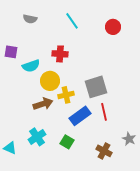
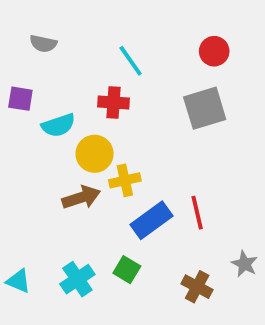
gray semicircle: (30, 19) -> (43, 44), moved
cyan line: (72, 21) -> (131, 61), moved
gray square: (96, 87) -> (205, 108), moved
cyan cross: (37, 137) -> (77, 279), moved

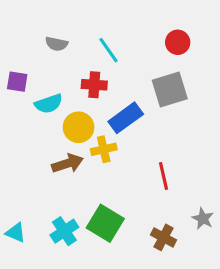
gray semicircle: (43, 44) -> (56, 44), moved
blue rectangle: (151, 220) -> (126, 118), moved
green square: (127, 270) -> (105, 223), size x1.6

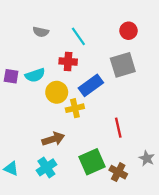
purple square: (17, 82) -> (11, 76), moved
brown arrow: (68, 163) -> (53, 139), moved
green square: (105, 223) -> (92, 162), moved, turned 35

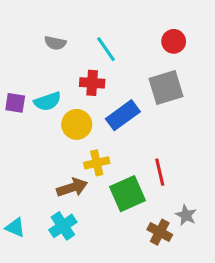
yellow cross: (75, 108) -> (97, 163), moved
gray star: (147, 158) -> (186, 215), moved
green square: (92, 162) -> (127, 194), moved

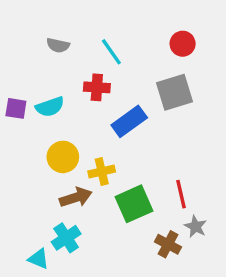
yellow circle: (77, 124) -> (63, 157), moved
red line: (160, 172) -> (181, 194), moved
cyan triangle: (15, 227) -> (39, 259), moved

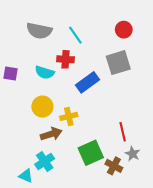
gray semicircle: (58, 45) -> (39, 31), size x1.6
cyan semicircle: (50, 107) -> (45, 72), moved, turned 36
green square: (134, 204) -> (91, 153), moved

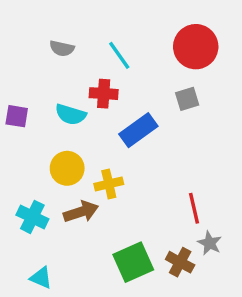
red circle: (124, 30) -> (196, 47), size x1.6
gray semicircle: (39, 31) -> (62, 48), size x0.6
gray square: (118, 63) -> (187, 99), size x0.6
green square: (91, 153) -> (133, 262), moved
cyan cross: (45, 161) -> (32, 217), moved, turned -30

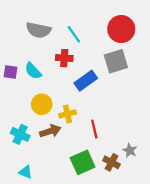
gray semicircle: (62, 48) -> (38, 30), size x1.6
gray square: (187, 99) -> (116, 61), size x1.6
cyan semicircle: (71, 114) -> (33, 71), moved, turned 30
red line: (194, 208) -> (94, 129), moved

